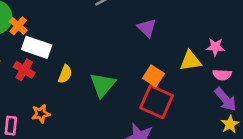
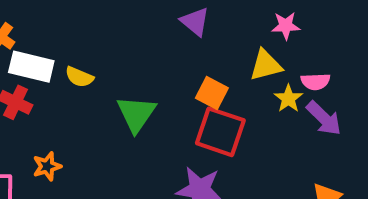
pink star: (215, 47) -> (286, 26), moved
yellow semicircle: (65, 74) -> (79, 77), moved, turned 96
yellow star: (230, 124) -> (288, 99), moved

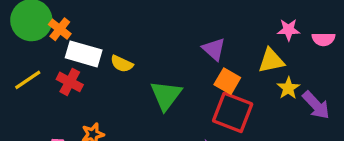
purple triangle: (195, 22) -> (214, 49), moved
pink semicircle: (315, 82) -> (323, 39), moved

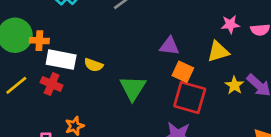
orange cross: (60, 29) -> (39, 41), turned -30
purple triangle: (214, 49) -> (169, 46), turned -30
yellow star: (288, 88) -> (234, 85), moved

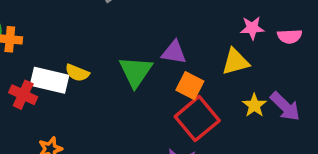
white rectangle: (61, 60) -> (49, 80), moved
green triangle: (133, 88) -> (136, 72), moved
red square: (190, 98) -> (197, 119), turned 32

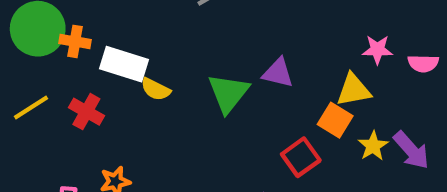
white rectangle: (49, 80) -> (124, 64), moved
orange square: (190, 86) -> (335, 120), moved
red square: (197, 119) -> (301, 157), size x0.7

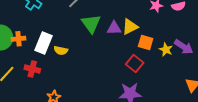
white rectangle: (124, 64) -> (43, 43), turned -70
yellow triangle: (354, 90) -> (130, 27), moved
green triangle: (228, 93) -> (91, 24), moved

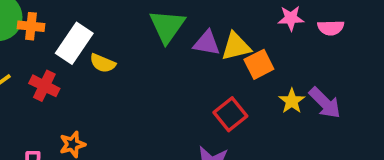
orange square: (146, 43) -> (259, 64), moved, turned 35

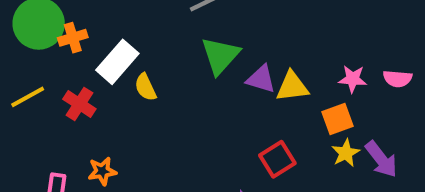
pink star: (291, 18) -> (353, 79), moved
orange cross: (31, 26) -> (73, 38), turned -30
yellow semicircle: (103, 63) -> (146, 87), turned 35
orange square: (259, 64) -> (337, 119), moved

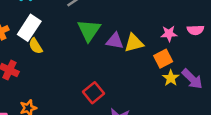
white rectangle: (117, 62) -> (29, 28), moved
yellow semicircle: (146, 87) -> (36, 46), moved
red square: (277, 159) -> (93, 93), moved

